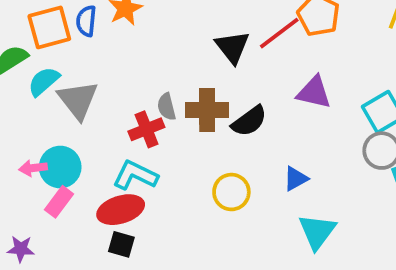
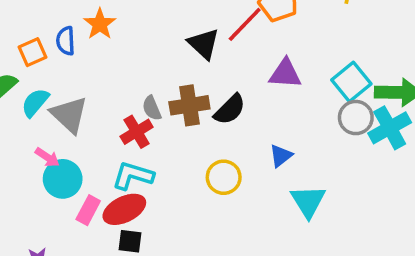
orange square: (49, 27) -> (33, 52), size x0.7
pink arrow: (33, 168) -> (47, 157), moved, turned -130
pink rectangle: (59, 202) -> (88, 210), moved

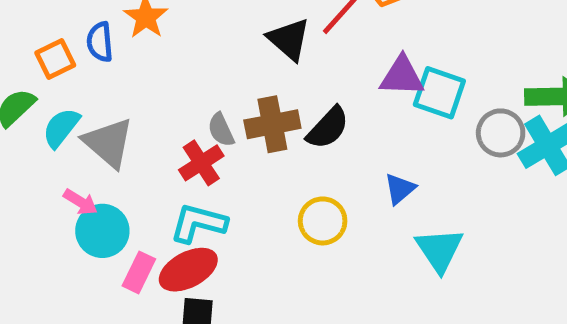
cyan square: (351, 82) -> (439, 93), moved, turned -30

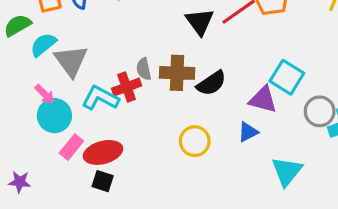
purple triangle: (402, 76) -> (263, 100), moved
cyan L-shape: (198, 223) -> (100, 98), moved
cyan triangle: (439, 250) -> (287, 171), moved

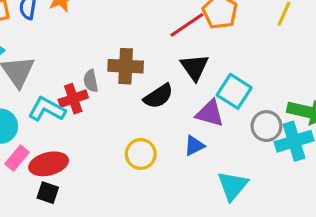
black triangle: (200, 22) -> (194, 67), moved
brown cross: (177, 73) -> (126, 66), moved

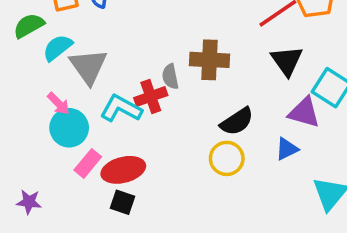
black semicircle: (158, 96) -> (237, 121), moved

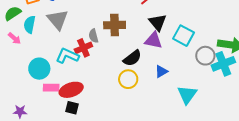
cyan semicircle: (58, 48) -> (30, 24), turned -36
gray triangle: (88, 66) -> (58, 20), moved
pink arrow: (58, 104) -> (14, 38), moved
purple triangle: (304, 112) -> (153, 40), moved
pink rectangle: (88, 163) -> (51, 88), turned 56

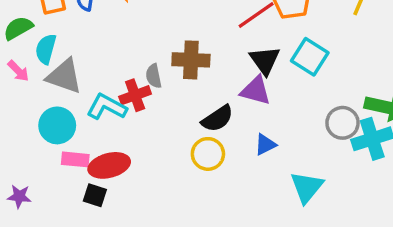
gray triangle: (58, 20) -> (64, 76), moved, turned -35
cyan square: (184, 36) -> (310, 57), moved
black square: (72, 108) -> (95, 195), moved

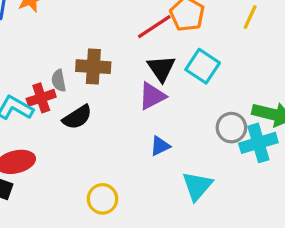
purple triangle: (256, 91) -> (152, 96), turned -44
black semicircle: (217, 119) -> (77, 117), moved
yellow circle: (208, 154) -> (103, 199), moved

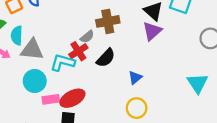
gray semicircle: (59, 81) -> (87, 37), turned -104
blue triangle: (160, 146) -> (135, 78), moved

